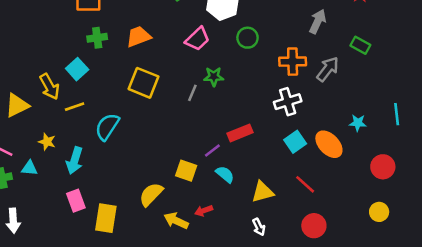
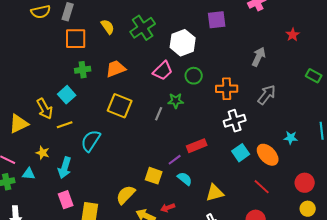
green circle: (247, 38) -> (194, 76), moved
green rectangle: (360, 45) -> (314, 76), moved
orange cross: (293, 62) -> (227, 89), moved
red circle: (383, 167) -> (305, 183), moved
red line: (305, 184) -> (262, 187), moved

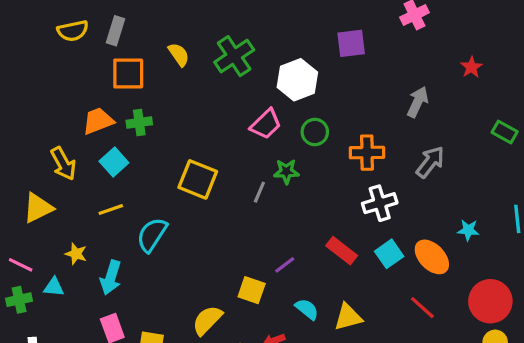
orange trapezoid: (116, 69) -> (98, 121), moved
yellow arrow: (45, 109) -> (63, 164), moved
red rectangle: (197, 146) -> (342, 251), moved, turned 60
cyan semicircle: (185, 179) -> (307, 309), moved
red circle: (305, 183) -> (490, 301), size x1.4

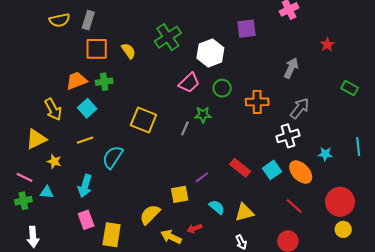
yellow semicircle: (179, 54) -> (129, 51), moved
white cross: (380, 203) -> (288, 136), moved
yellow star: (76, 254) -> (54, 161), moved
yellow square: (252, 290) -> (180, 194), turned -30

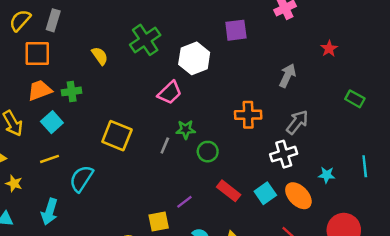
yellow semicircle: (60, 20) -> (20, 20), turned 144
orange square: (97, 49) -> (37, 53), moved
green circle: (222, 88) -> (208, 152), moved

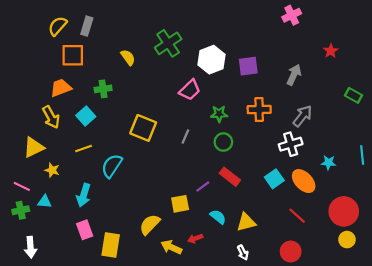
purple square: (236, 30) -> (248, 66), moved
orange trapezoid: (40, 90) -> (61, 88), moved
green star: (186, 129) -> (219, 114), moved
red rectangle: (229, 191) -> (230, 177), moved

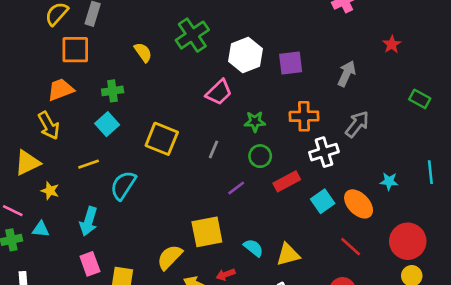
cyan square: (86, 116) -> (107, 124), moved
white cross: (291, 144) -> (324, 152), moved
red rectangle: (230, 177) -> (287, 181), moved, turned -66
purple line: (203, 186) -> (236, 188), moved
yellow square: (180, 204) -> (207, 232), size x1.4

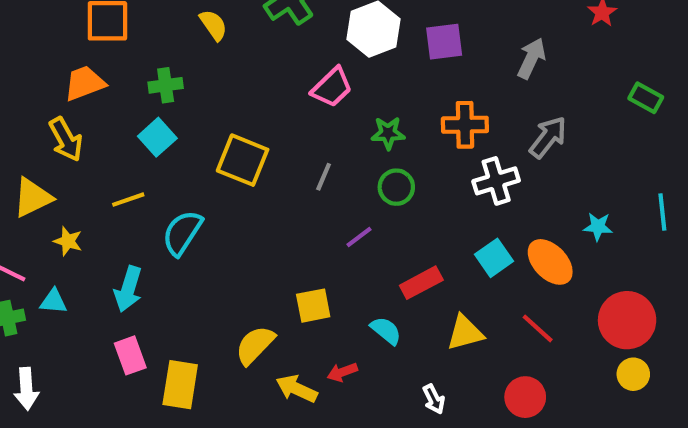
red rectangle: (287, 181) -> (421, 283), moved
yellow square: (207, 232) -> (313, 306), size x0.7
yellow triangle: (288, 255) -> (465, 333), moved

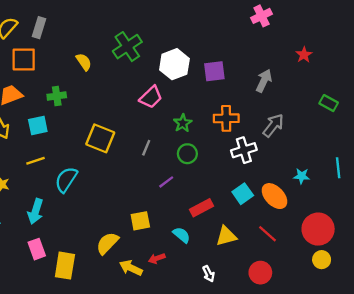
green star: (388, 133) -> (183, 123), turned -30
cyan square: (157, 137) -> (38, 125), moved, turned 30

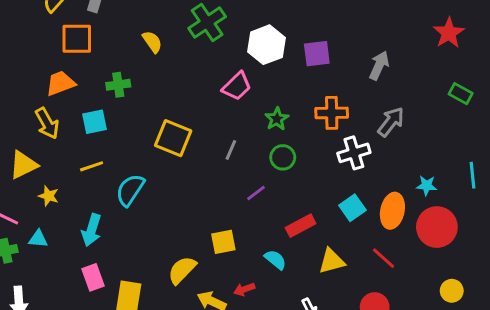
red star: (304, 55) -> (449, 33), moved, size x1.5
orange ellipse: (274, 196) -> (392, 211), turned 56
red circle: (318, 229) -> (437, 227), moved

